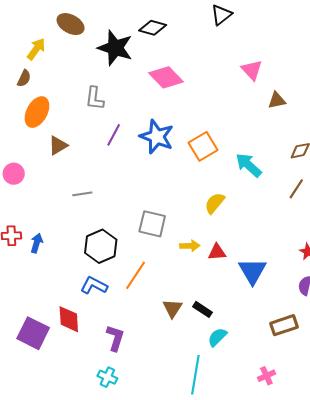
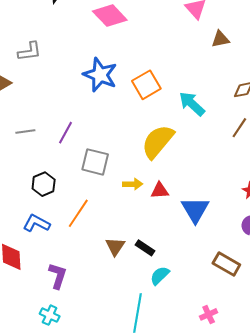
gray L-shape: (95, 98) -> (30, 51), moved, turned -105
purple line: (114, 135) -> (65, 133), moved
yellow semicircle: (215, 203) -> (158, 142), size x1.6
black hexagon: (101, 246) -> (44, 184), size x0.7
brown rectangle: (284, 325) -> (226, 264), turned 48

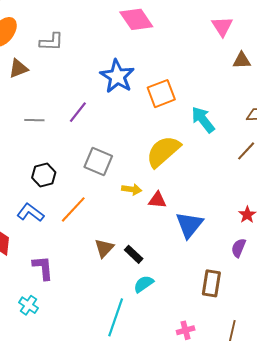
purple line: (65, 133) -> (78, 112), moved
brown rectangle: (226, 264) -> (211, 283), turned 60
purple L-shape: (58, 276) -> (43, 268), turned -32

